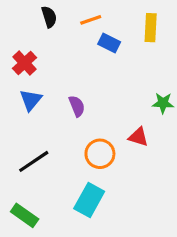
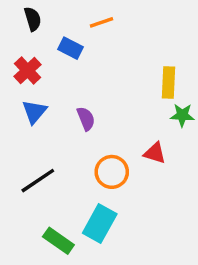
black semicircle: (49, 17) -> (33, 19), moved
yellow rectangle: (151, 28) -> (168, 83), moved
blue rectangle: (109, 43) -> (70, 48), moved
green rectangle: (25, 215) -> (58, 241), moved

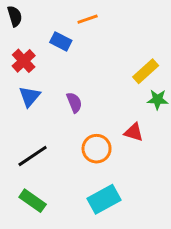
black semicircle: (33, 19) -> (15, 16), moved
yellow rectangle: (168, 83) -> (146, 71), turned 45
cyan rectangle: (100, 223) -> (104, 199), moved, turned 32
green rectangle: (58, 241) -> (33, 201), moved

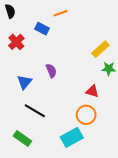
blue triangle: (30, 97) -> (25, 82), moved
orange circle: (97, 149) -> (86, 115), moved
black line: (33, 156) -> (35, 111), moved, turned 65

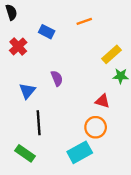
orange line: (60, 13) -> (84, 21), moved
black line: (35, 111) -> (39, 123), turned 55

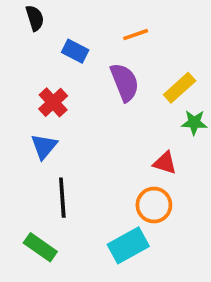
black semicircle: (11, 12) -> (35, 18), moved
red cross: (18, 46) -> (53, 102), moved
purple semicircle: (57, 78) -> (125, 82), moved, size x1.5

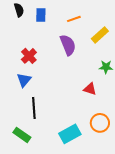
blue rectangle: (75, 51) -> (41, 15), moved, turned 64
yellow rectangle: (180, 88) -> (100, 35), moved
orange circle: (154, 205) -> (100, 123), moved

